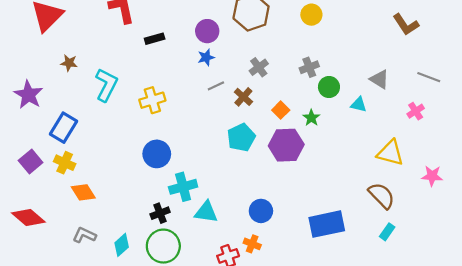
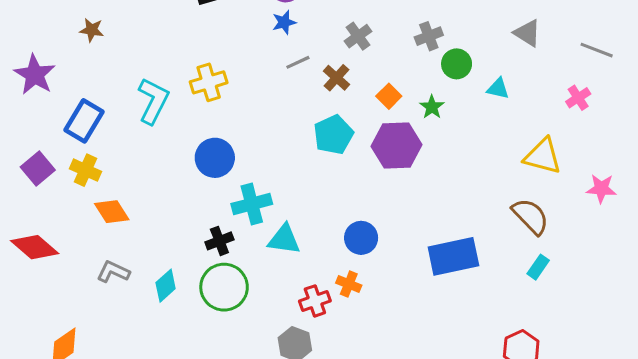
gray triangle: (379, 79) -> (527, 33), moved
cyan L-shape: (106, 85) -> (153, 101), moved

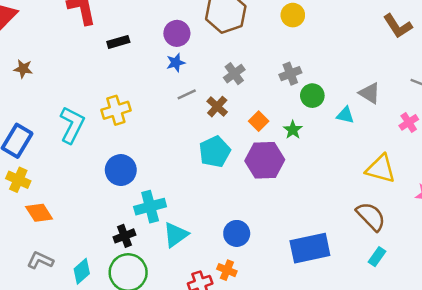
gray triangle: (527, 33) -> (370, 93), moved
cyan triangle: (284, 239) -> (176, 235), turned -44

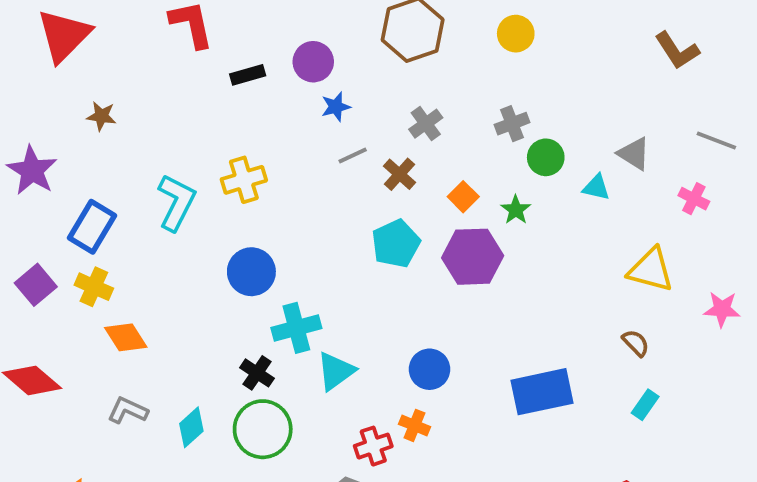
purple circle: (177, 33) -> (313, 62), moved
pink cross: (409, 122) -> (694, 199), turned -30
brown semicircle: (371, 216) -> (636, 343), size x0.6
black cross: (124, 236) -> (257, 373), turned -35

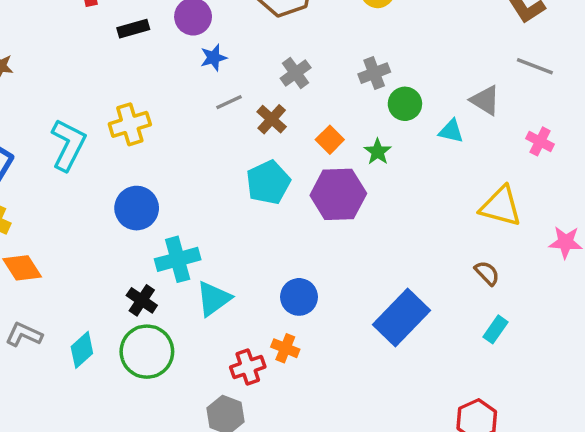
gray line: (716, 140) -> (535, 66), moved
blue rectangle: (542, 392) -> (402, 317), turned -34

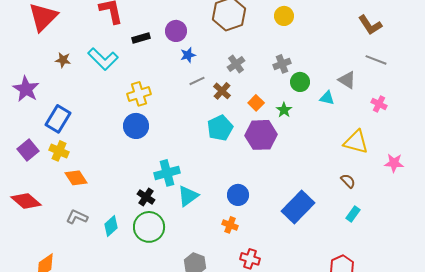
cyan L-shape: (68, 145) -> (103, 59), moved, turned 108
blue circle: (137, 208) -> (136, 126), moved
red cross: (248, 367) -> (250, 259), moved, turned 36

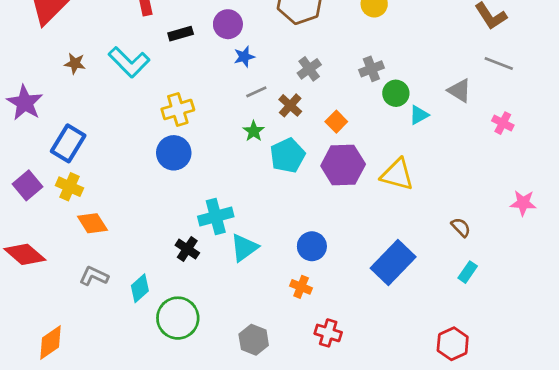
cyan triangle: (327, 98) -> (419, 115), moved, turned -42
green star: (284, 110) -> (254, 131), moved
yellow triangle: (356, 142) -> (397, 175), moved
green circle: (149, 227) -> (178, 318), moved

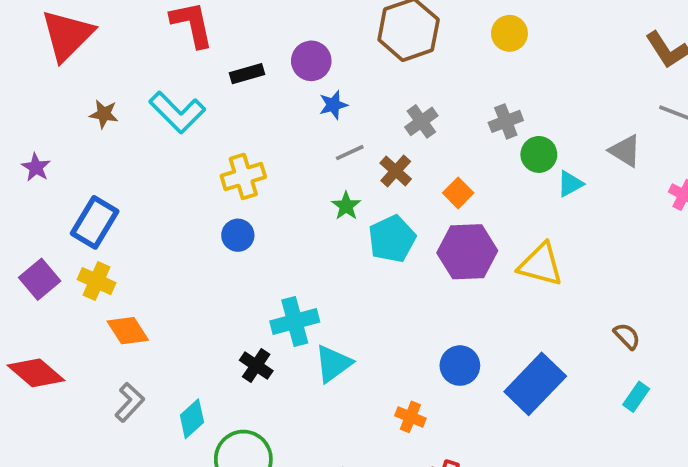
purple star: (25, 103) -> (36, 167), size x0.6
blue circle: (174, 153) -> (238, 235), size x0.7
blue circle: (312, 246) -> (460, 366), moved
gray L-shape: (94, 276) -> (130, 402), turned 108

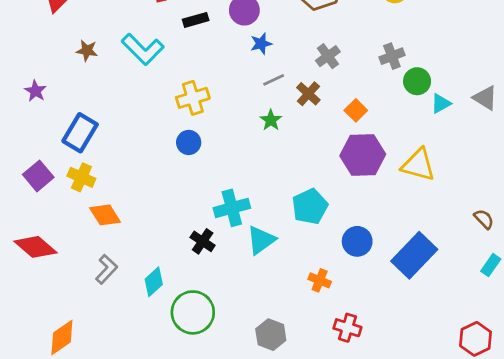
gray triangle: (625, 151) -> (485, 98), moved
cyan pentagon: (392, 239) -> (310, 207), moved

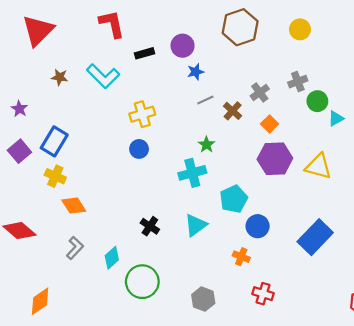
gray cross: (328, 56) -> (260, 92), moved
green star: (271, 120) -> (206, 145), moved
purple square: (38, 176) -> (19, 151), moved
cyan cross: (232, 208) -> (192, 173), moved
blue circle: (357, 241) -> (258, 226), moved

